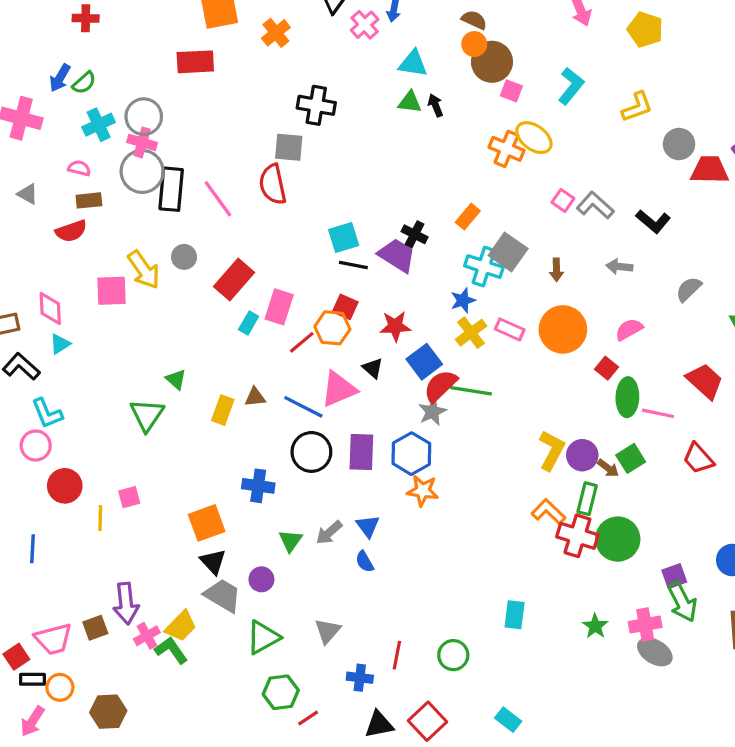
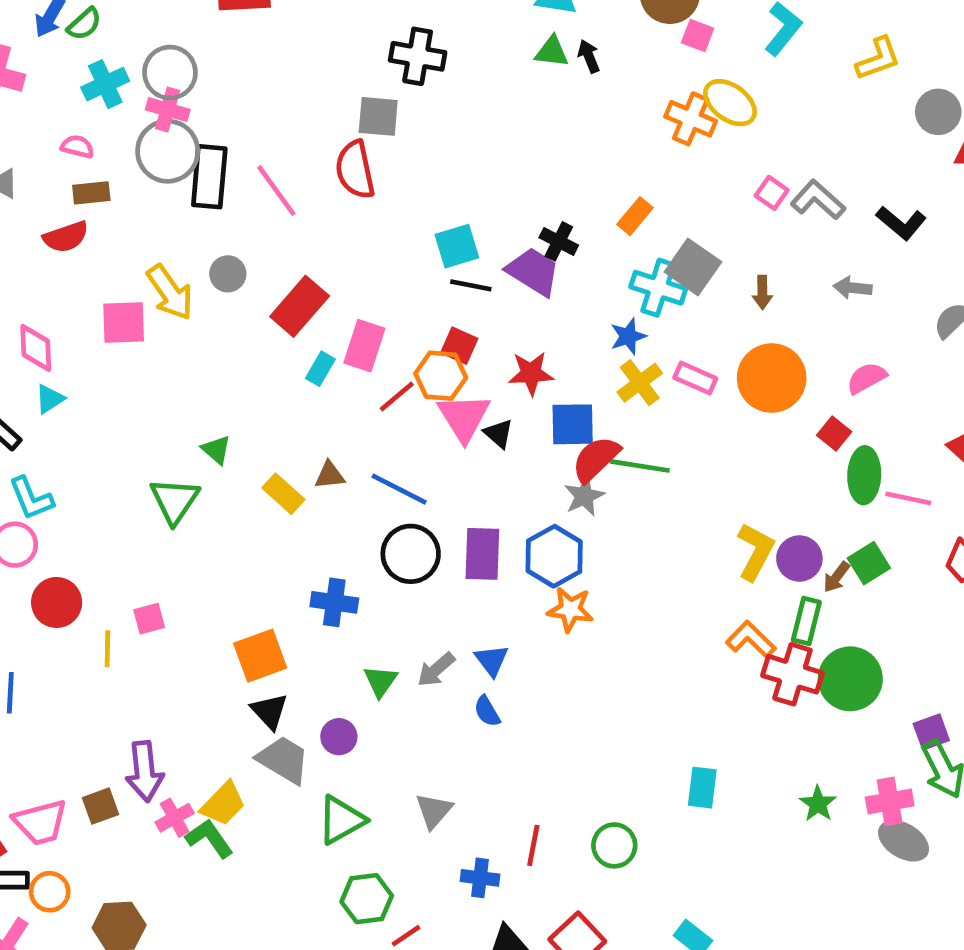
blue square: (424, 362) -> (573, 424), turned 36
pink triangle: (339, 389) -> (464, 417), moved, turned -39
yellow rectangle: (223, 410) -> (283, 494), turned -68
brown arrow: (608, 468) -> (836, 577), turned 90

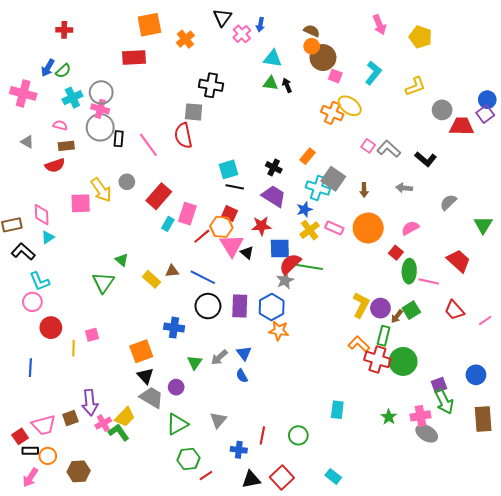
black rectangle: (209, 177) -> (119, 139), size x0.6
purple trapezoid: (533, 272) -> (274, 196), moved

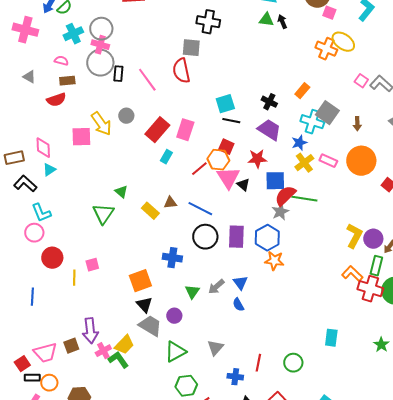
pink rectangle: (187, 214) -> (185, 130), moved

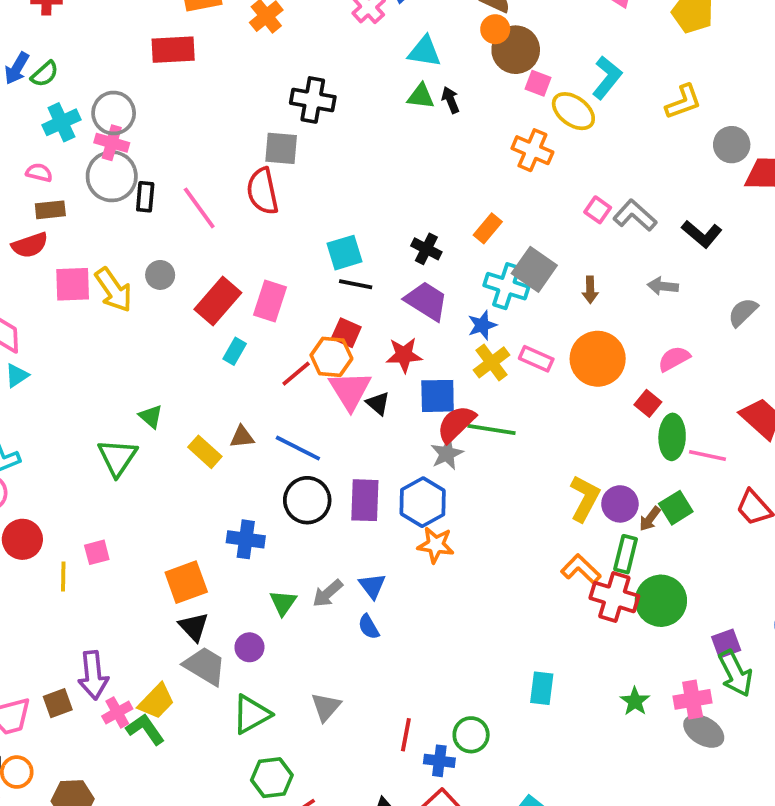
yellow ellipse: (343, 42) -> (573, 111), moved
pink square: (81, 137) -> (73, 284), moved
blue cross: (235, 377) -> (439, 761), moved

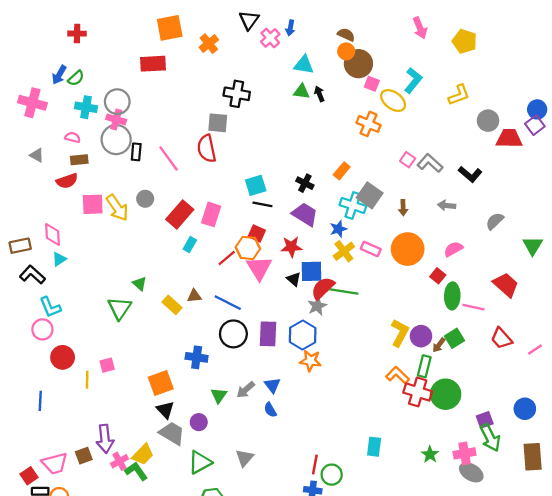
cyan cross: (61, 122) -> (86, 107), turned 35
black triangle: (378, 403) -> (294, 279), moved
red line: (406, 735) -> (315, 465), moved

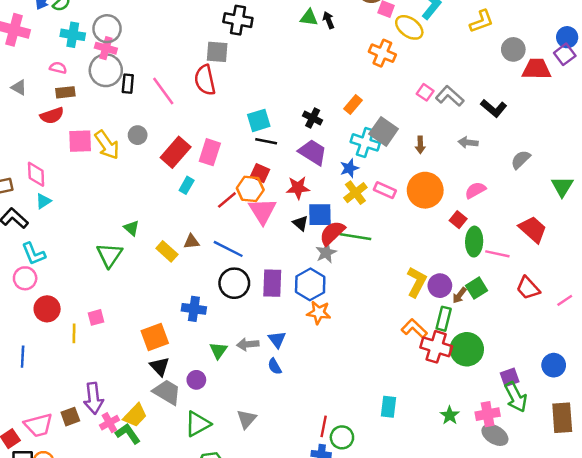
gray arrow: (246, 390) -> (248, 344), turned 36

